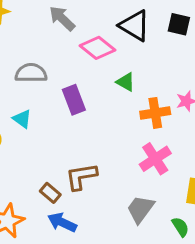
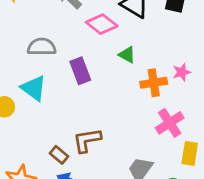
cyan triangle: (22, 119) -> (34, 88), size x1.5
pink cross: (155, 159) -> (170, 123), moved

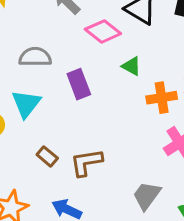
cyan triangle: (34, 88) -> (26, 104), turned 32
brown rectangle: (59, 155) -> (47, 156), moved

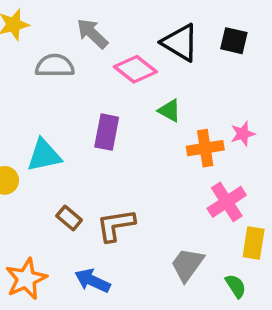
gray semicircle: (35, 57) -> (55, 66), moved
purple rectangle: (79, 84) -> (107, 132), turned 32
cyan triangle: (26, 104) -> (44, 155), turned 40

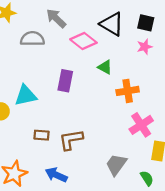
pink star: (243, 134) -> (145, 47), moved
brown rectangle: (69, 218) -> (41, 135), turned -35

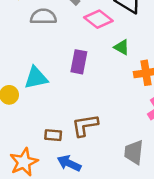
brown rectangle: (41, 135) -> (53, 135), moved
gray trapezoid: (116, 165) -> (134, 152), turned -30

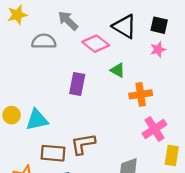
cyan triangle: (36, 78) -> (37, 120), moved
brown rectangle: (53, 135) -> (53, 153), size x1.5

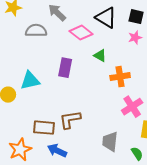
cyan triangle: (37, 120) -> (30, 81), moved

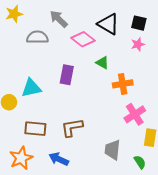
brown rectangle: (44, 128) -> (35, 129), moved

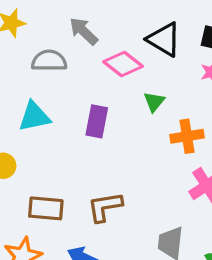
green triangle: (102, 63) -> (154, 102), turned 40
cyan triangle: (31, 88) -> (34, 117), moved

